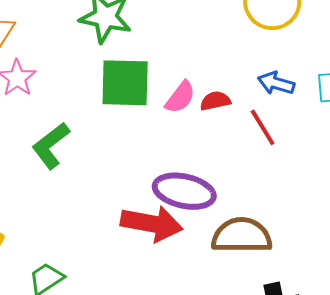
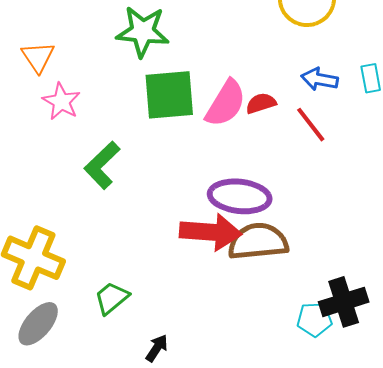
pink semicircle: (180, 97) -> (226, 103), size x1.4
brown semicircle: (242, 236) -> (258, 242), moved

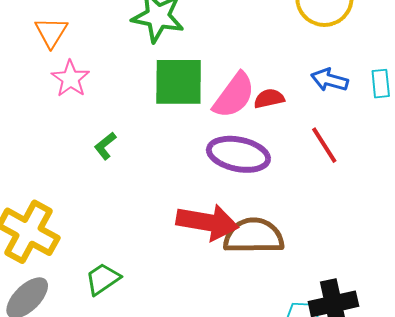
red line: (311, 125) -> (324, 145), moved
green L-shape: (102, 165) -> (105, 146), size x0.6
purple ellipse: (240, 196) -> (238, 154), moved

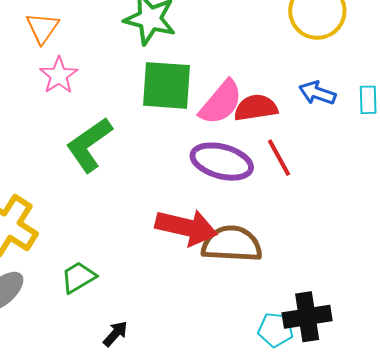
red semicircle: (269, 99) -> (256, 108), size x1.4
red line: (324, 145) -> (279, 158), moved
green L-shape: (105, 146) -> (89, 145), size x2.0

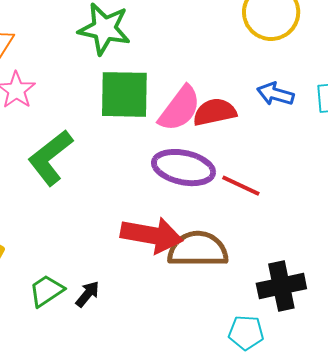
red line: (279, 158) -> (241, 186), moved, turned -33
black cross: (307, 317) -> (281, 286), moved
black arrow: (115, 334) -> (88, 294), moved

